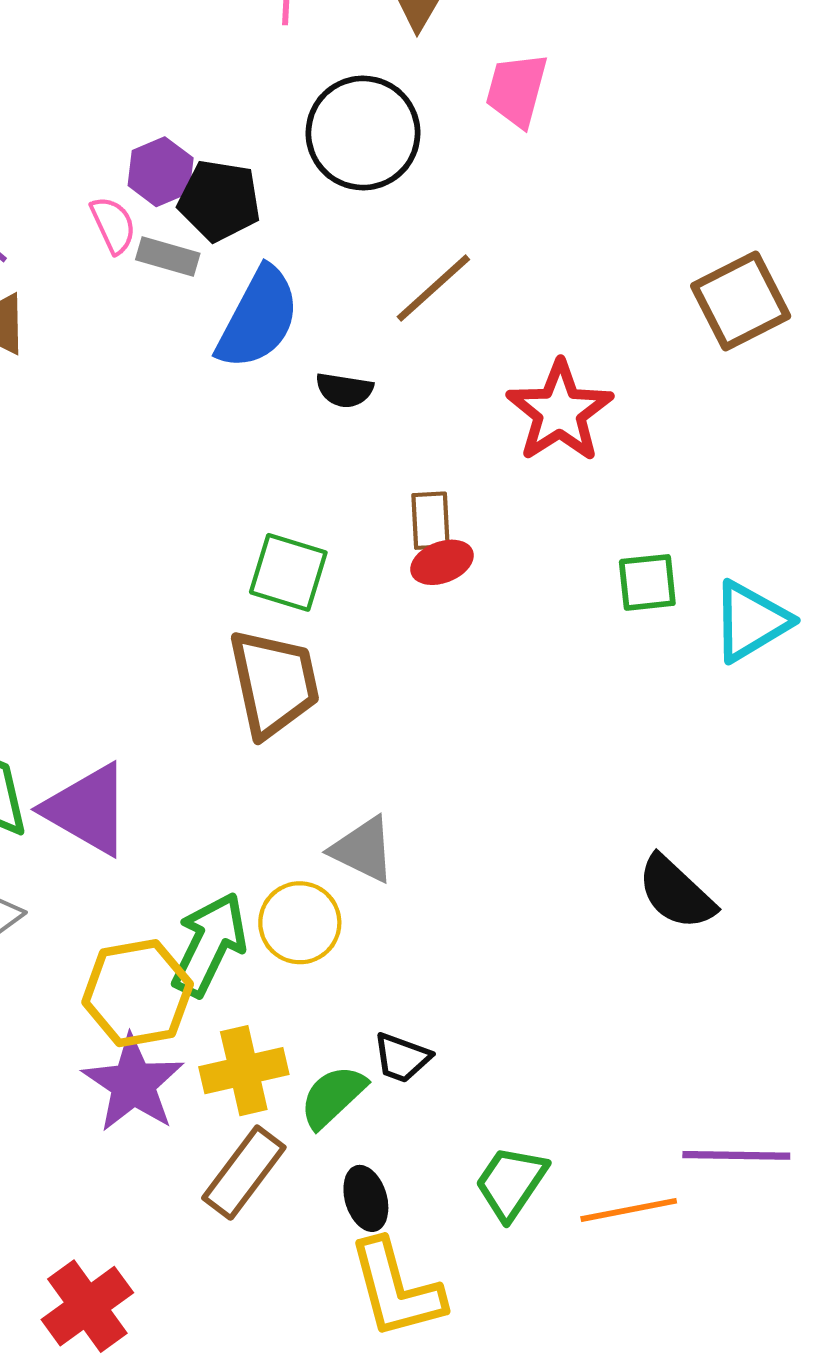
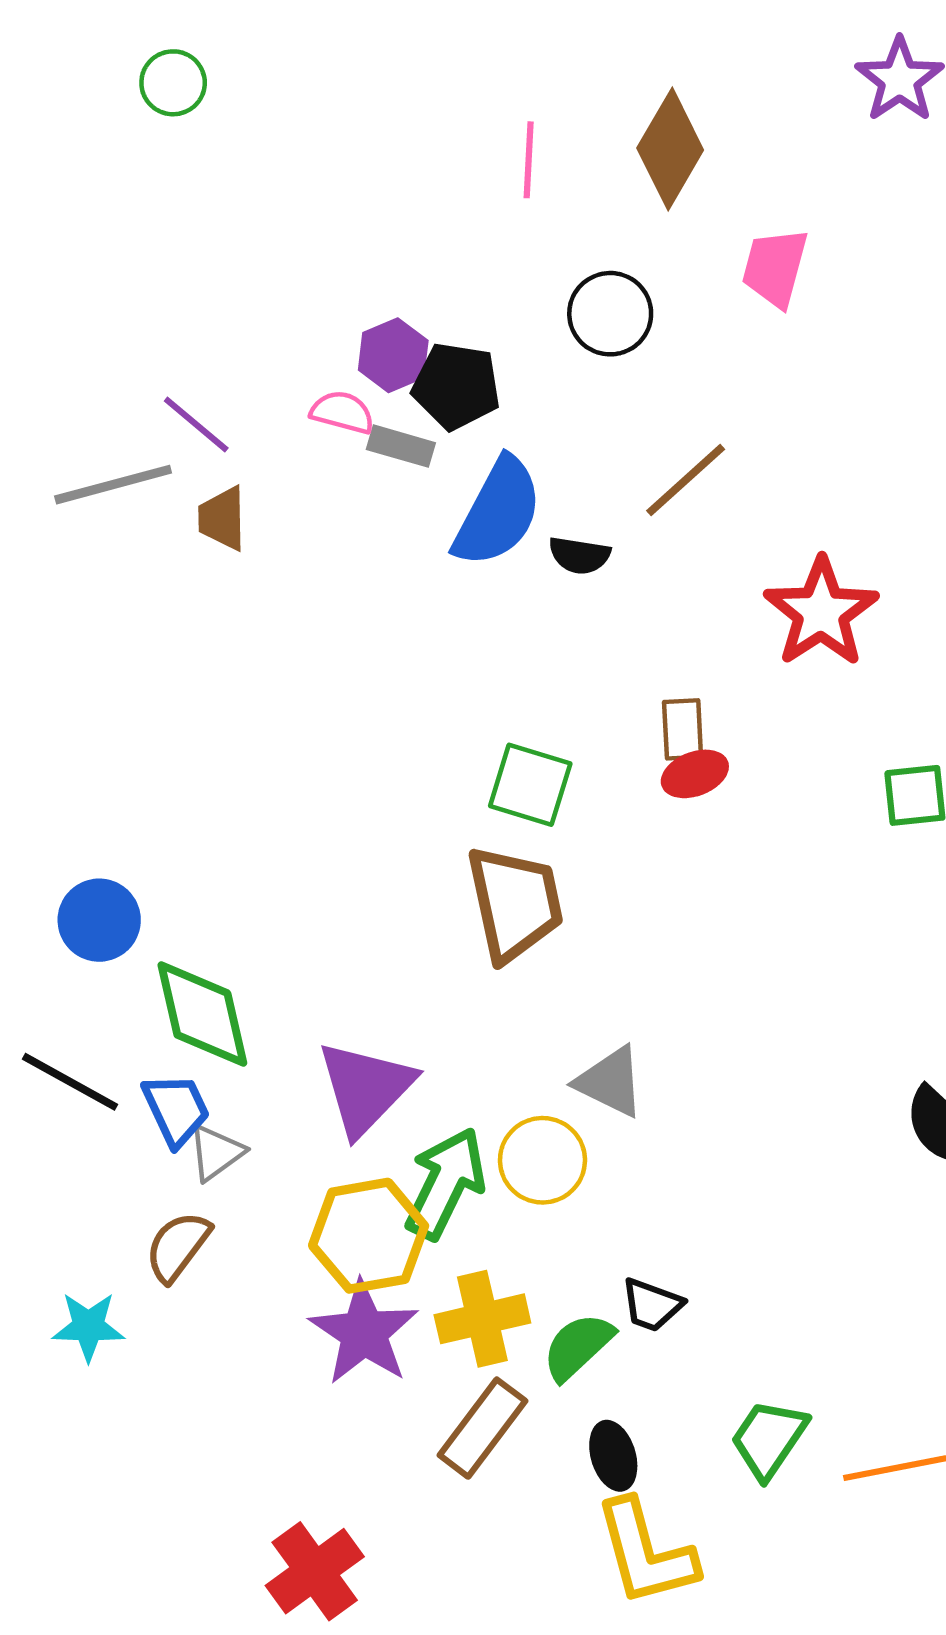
black circle: (363, 133) -> (610, 314), size x0.7
pink semicircle: (113, 225) -> (342, 412), turned -50
black semicircle: (344, 390) -> (579, 555), moved
purple triangle: (87, 809) -> (365, 1088), moved, turned 44

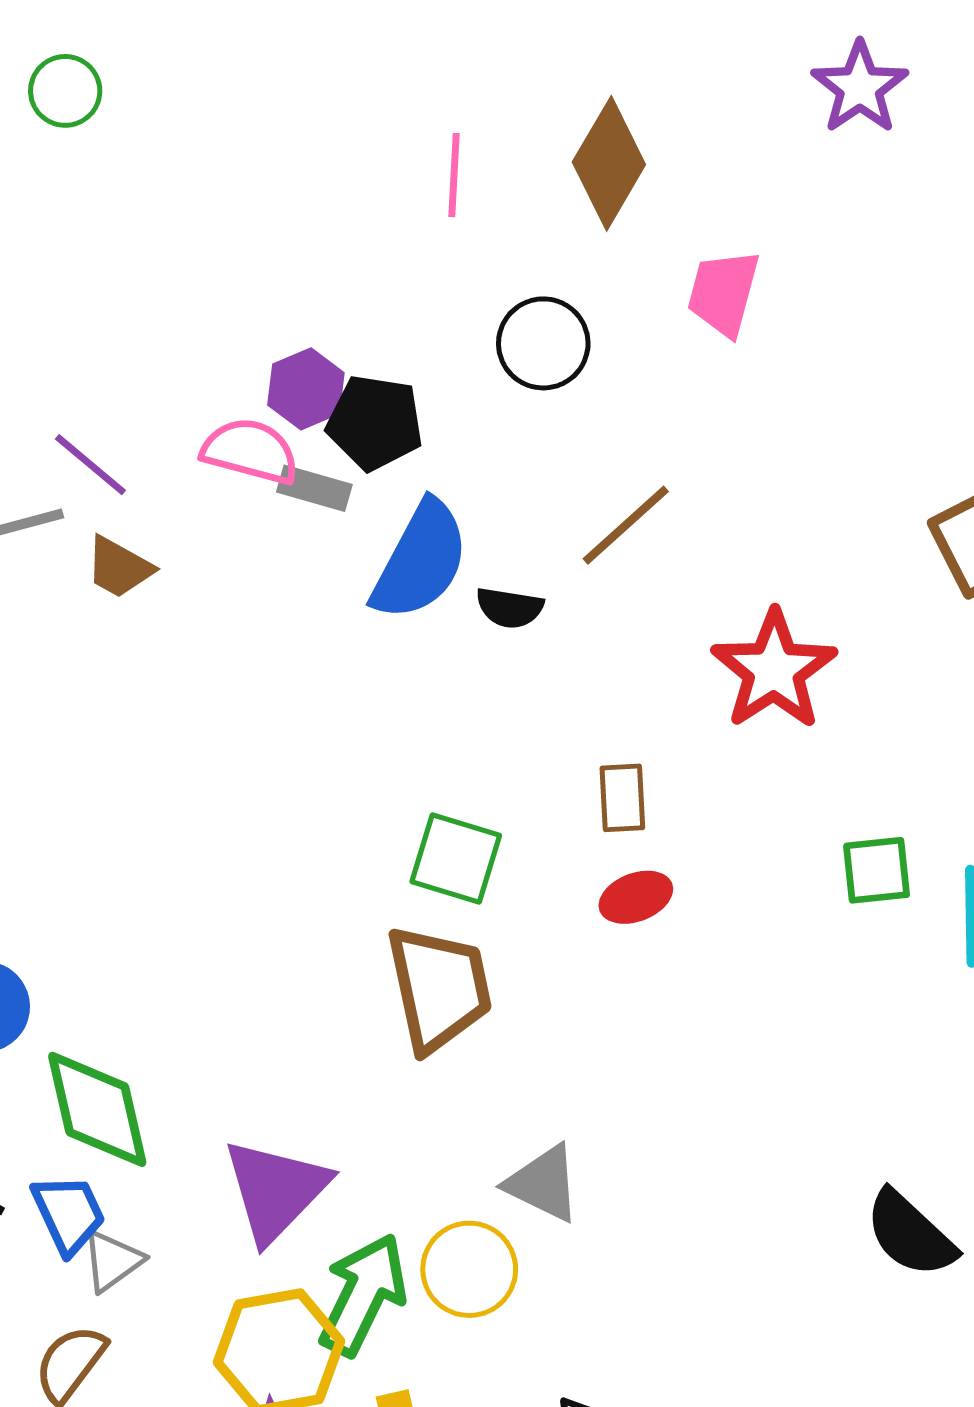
pink semicircle: (342, 412) -> (250, 451), size x1.4
brown trapezoid: (222, 518) -> (119, 567), turned -60
red ellipse: (695, 774) -> (636, 897), moved

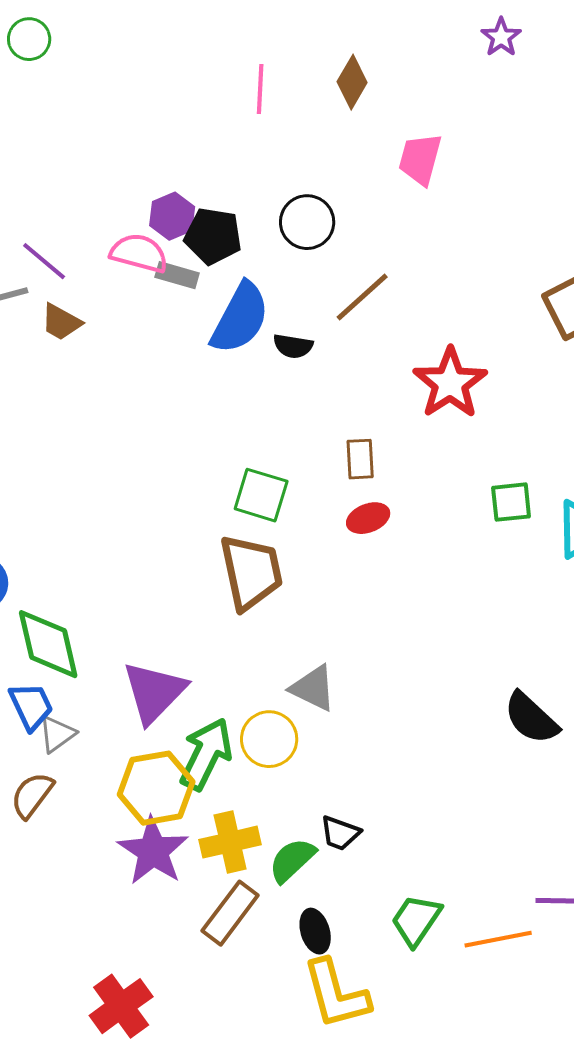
purple star: (860, 88) -> (501, 37), size x0.7
brown diamond: (609, 163) -> (352, 82), size x0.7
black circle: (543, 343) -> (307, 222), moved

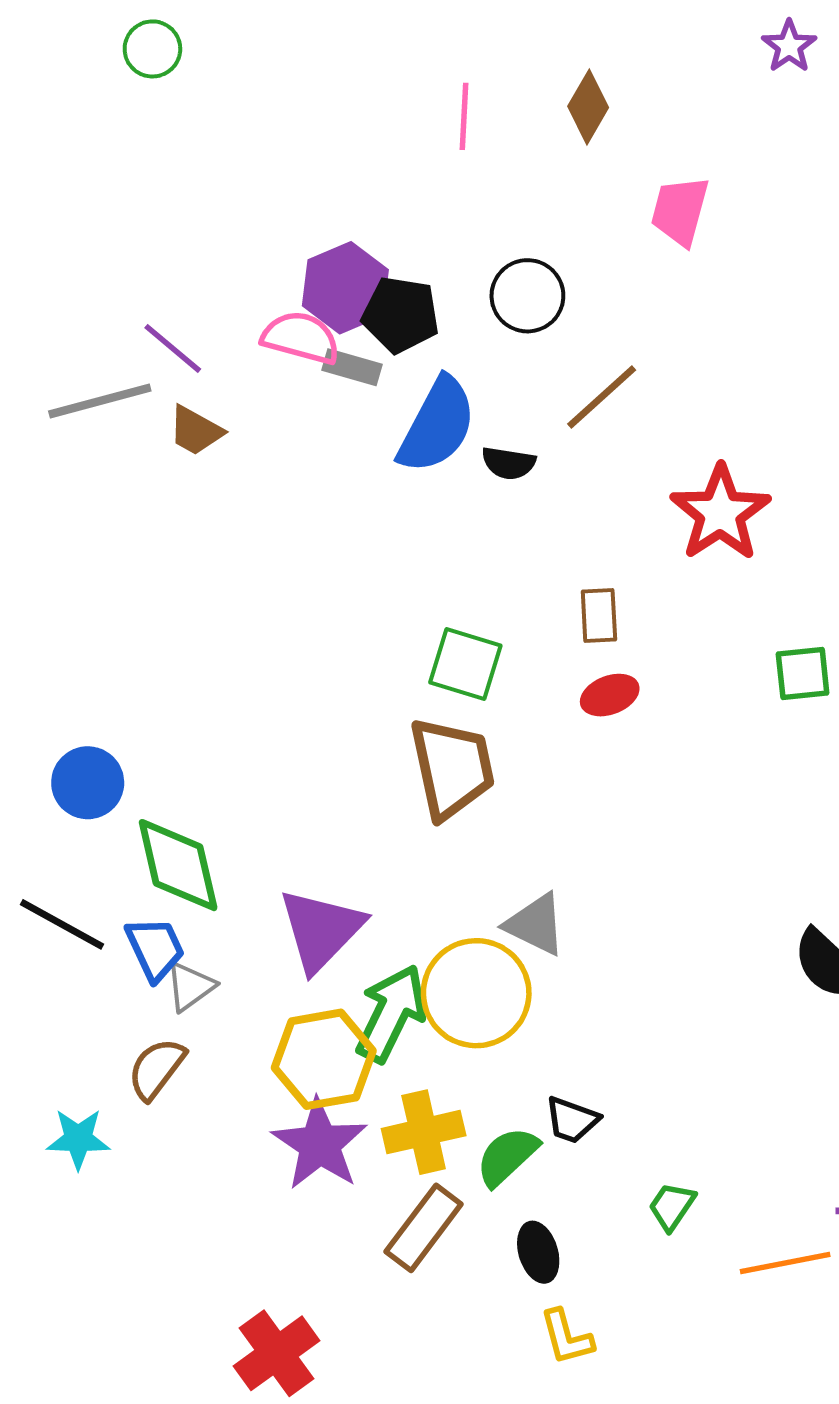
purple hexagon: (172, 216) -> (345, 288), size x1.4
yellow circle: (269, 739) -> (476, 993), size x1.4
green trapezoid: (416, 920) -> (672, 1206), moved, size x0.7
yellow L-shape: (336, 994) -> (567, 1337), size x0.6

